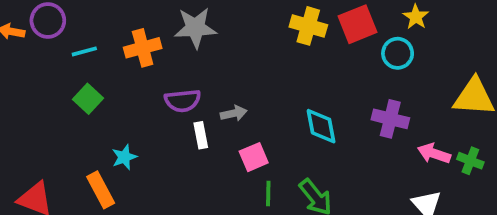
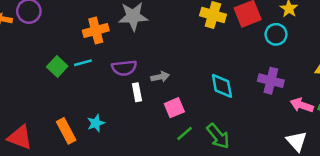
cyan line: (84, 51) -> (83, 63), moved
cyan star: (124, 157) -> (96, 123), moved
green line: (268, 194) -> (185, 133), turned 48

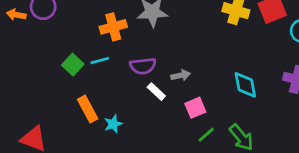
white rectangle: (137, 92) -> (156, 92), turned -36
orange rectangle: (66, 131) -> (88, 109), moved

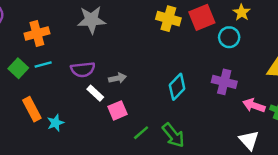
orange cross: (113, 27) -> (37, 34), moved
cyan diamond: (245, 85) -> (177, 87), turned 55
pink square: (195, 108) -> (118, 110), moved

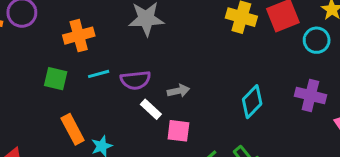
cyan line: (43, 65) -> (99, 74), moved
green square: (18, 68) -> (56, 79), turned -30
pink square: (118, 110) -> (178, 131), turned 30

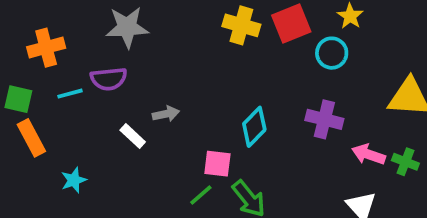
purple semicircle: (135, 80) -> (109, 79), moved
orange rectangle: (73, 129) -> (31, 138), moved
pink square: (178, 131) -> (217, 164), moved

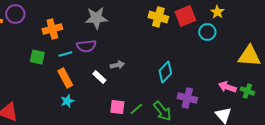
purple cross: (324, 119) -> (187, 98), moved
orange rectangle: (31, 138) -> (65, 78), moved
pink square: (217, 164) -> (117, 107), moved

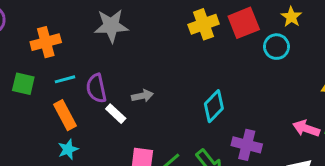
yellow cross: (158, 17) -> (204, 24), turned -36
purple semicircle: (86, 46) -> (96, 88), moved, turned 84

